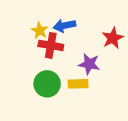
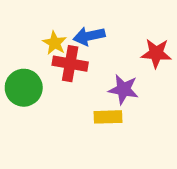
red star: (113, 38) -> (156, 53), turned 30
green circle: (47, 84) -> (24, 88), moved

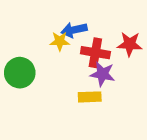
yellow star: (55, 43) -> (60, 41), moved, turned -30
red cross: (70, 64) -> (95, 53), moved

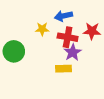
blue arrow: (74, 30) -> (63, 16), moved
purple star: (103, 74) -> (73, 52), turned 30

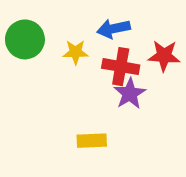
green circle: (14, 51) -> (25, 39), moved
yellow rectangle: (63, 69) -> (92, 141), moved

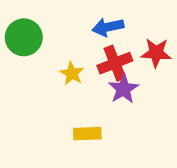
yellow star: (76, 52) -> (72, 73), moved, turned 30
red cross: (121, 67) -> (115, 63), turned -32

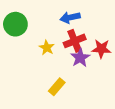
red star: (156, 53) -> (101, 49), moved
yellow rectangle: (87, 134) -> (57, 87), turned -48

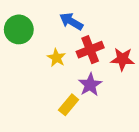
blue arrow: (70, 17) -> (71, 21), moved, turned 42
purple star: (80, 58) -> (90, 85), moved

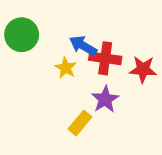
blue arrow: (71, 21) -> (83, 46), moved
red cross: (90, 50) -> (105, 58), turned 30

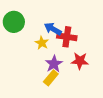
red star: (143, 69) -> (80, 61), moved
purple star: (105, 99) -> (54, 64), moved

